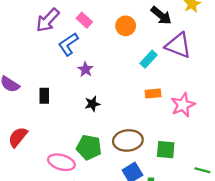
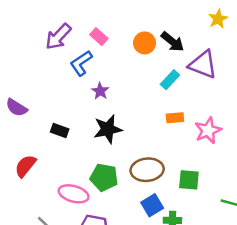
black arrow: (161, 16) -> (172, 42), moved
black rectangle: (44, 96) -> (60, 130), moved, turned -70
black star: (92, 104) -> (108, 129), size x1.6

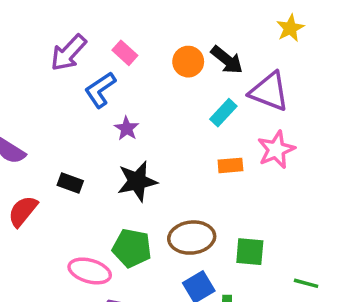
pink star: (208, 130) -> (276, 150), moved
red semicircle: (25, 166) -> (23, 211), moved

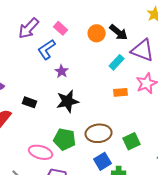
green square: (250, 252) -> (132, 141), turned -30

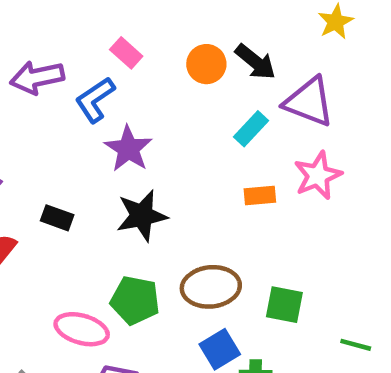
purple arrow: (29, 28) -> (37, 77), moved, turned 35
purple star: (62, 71) -> (128, 149), size x1.5
green square: (132, 141) -> (284, 305), turned 36

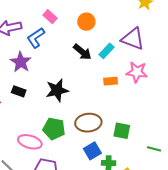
black arrow: (255, 62) -> (82, 52), moved
purple star: (128, 149) -> (21, 62), moved
pink star: (318, 175) -> (137, 72), turned 30

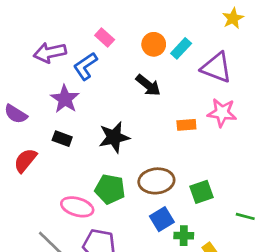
cyan rectangle: (107, 51) -> (181, 48), moved
green square: (122, 131) -> (202, 192), turned -30

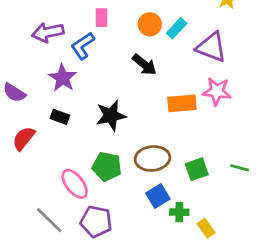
pink rectangle: (105, 37) -> (101, 18), turned 48
orange rectangle: (186, 125) -> (182, 103), size x1.5
pink ellipse: (77, 207) -> (75, 184), turned 36
green line: (245, 216) -> (240, 168), moved

